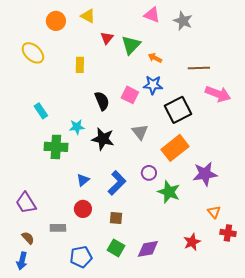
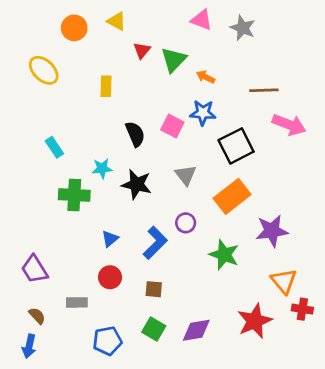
purple circle: (149, 173) -> (186, 223), moved
orange triangle: (214, 212) -> (284, 281), size x1.5
red star: (192, 242) -> (255, 321), size x1.5

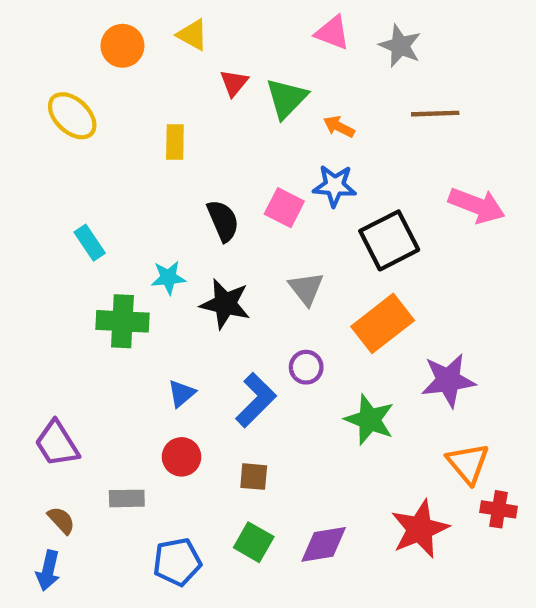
brown line: (264, 90) -> (435, 114), moved

